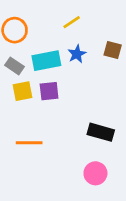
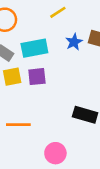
blue star: (77, 54) -> (74, 42), moved
pink circle: (95, 173) -> (55, 153), moved

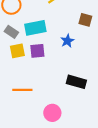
blue star: (74, 42) -> (67, 41), moved

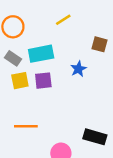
black rectangle: (76, 82) -> (95, 137), moved

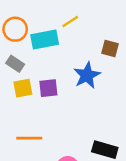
cyan rectangle: (41, 54) -> (45, 39), moved
blue star: (78, 69) -> (87, 75), size x1.5

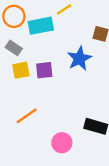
orange line: (29, 138) -> (27, 116), turned -35

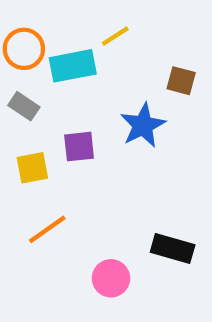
yellow square: (21, 70) -> (32, 168), moved

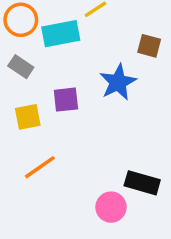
pink circle: (111, 278) -> (111, 207), moved

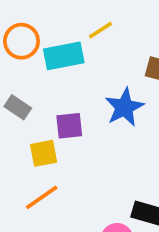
gray rectangle: (21, 67) -> (18, 107), moved
yellow square: (28, 117) -> (44, 153), moved

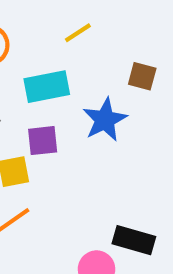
cyan rectangle: (64, 56) -> (47, 87), moved

